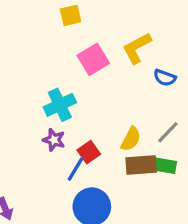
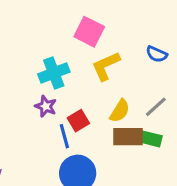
yellow L-shape: (137, 48) -> (106, 66), moved
pink square: (93, 59) -> (89, 32), turned -36
blue line: (75, 169) -> (64, 136), turned -50

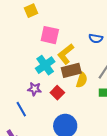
cyan cross: (54, 73) -> (45, 65), moved
blue line: (64, 136) -> (21, 109), moved
brown rectangle: (128, 137) -> (71, 70), moved

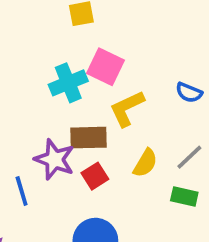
cyan cross: (45, 65) -> (68, 83), moved
brown rectangle: (71, 70) -> (89, 138), moved
purple star: (34, 89) -> (54, 159), size x1.5

